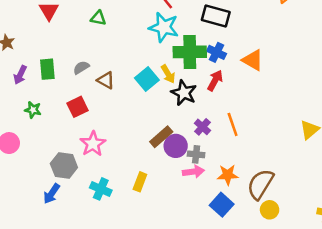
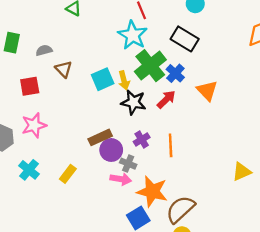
green cross: (190, 52) -> (150, 66), turned 36
black star: (184, 93) -> (133, 102), turned -30
orange star: (228, 175) -> (152, 191), size x1.5

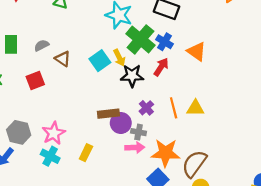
pink star: (34, 125) -> (54, 133), moved
brown rectangle: (100, 137) -> (108, 114), turned 30
yellow triangle: (242, 172) -> (195, 108), moved, turned 36

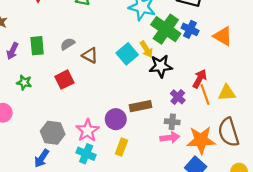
red arrow: (161, 67) -> (200, 79), moved
purple circle: (121, 123) -> (116, 119), moved
brown semicircle: (194, 164) -> (229, 132), moved, turned -48

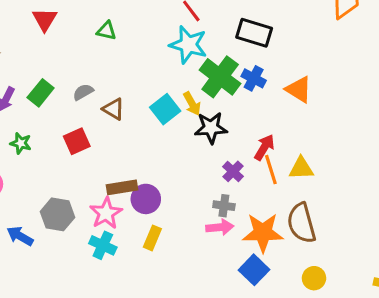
green rectangle: (37, 46) -> (41, 93), turned 42
brown rectangle: (140, 106) -> (122, 187), moved
blue arrow: (42, 158) -> (20, 236), moved, turned 84

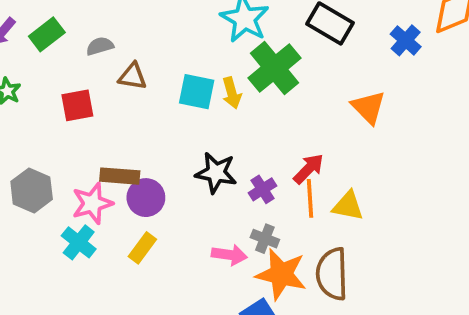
blue cross: (254, 78) -> (406, 40), moved
brown triangle: (113, 109) -> (133, 76), turned -35
cyan square: (165, 109) -> (197, 92), turned 36
black star: (211, 128) -> (216, 173), moved
gray cross: (224, 206) -> (265, 239), moved

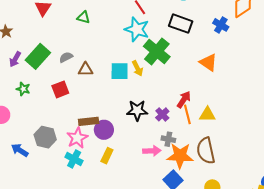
green rectangle: (47, 34) -> (38, 56), size x1.4

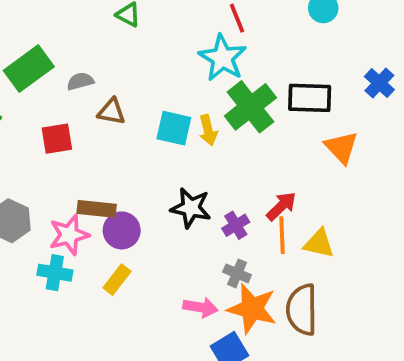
black rectangle: (181, 24) -> (310, 98), moved, turned -30
pink arrow: (152, 151) -> (200, 307), moved
cyan cross: (74, 159) -> (55, 273), turned -30

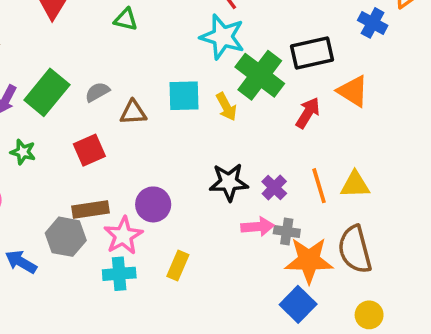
cyan square: (174, 128) -> (184, 96), moved
red arrow: (281, 206) -> (308, 113), moved
brown rectangle: (97, 209) -> (91, 209), moved
purple circle: (122, 230) -> (153, 204), moved
pink arrow: (200, 307) -> (258, 227), moved

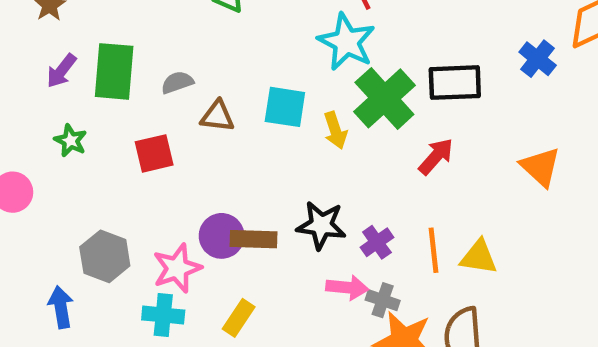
orange triangle: (353, 91) -> (540, 167), moved
green rectangle: (47, 92) -> (114, 71), turned -45
brown rectangle: (91, 209) -> (253, 239), moved
blue arrow: (21, 262) -> (61, 307), moved, turned 40

